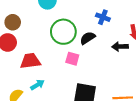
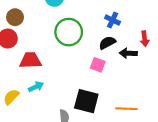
black semicircle: (88, 38) -> (107, 43), moved
pink square: (72, 59) -> (98, 65), moved

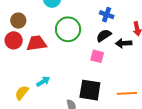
red trapezoid: (30, 60) -> (37, 43), moved

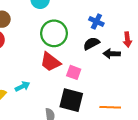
red trapezoid: (37, 43) -> (50, 62), moved, turned -140
pink square: (97, 56) -> (74, 72), moved

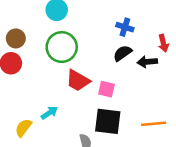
green circle: (54, 33) -> (62, 47), moved

